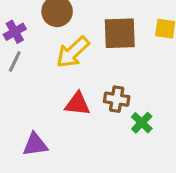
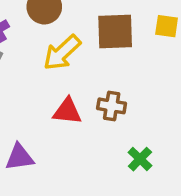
green cross: (142, 123) -> (140, 159), moved

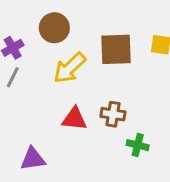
green cross: (140, 159) -> (138, 145), moved, turned -30

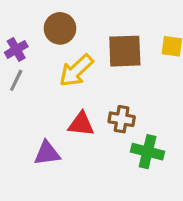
green cross: (138, 145) -> (148, 152), size x1.4
purple triangle: (33, 159) -> (47, 153), moved

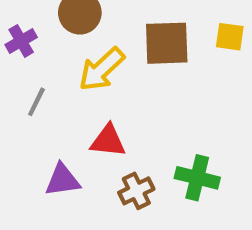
gray line: (16, 80) -> (36, 102), moved
brown cross: (122, 119) -> (136, 191), moved, turned -35

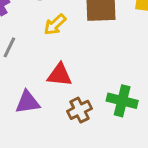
yellow arrow: (102, 69) -> (55, 25), size x0.7

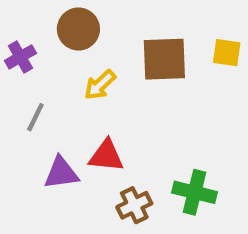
purple triangle: (28, 102) -> (61, 173), moved

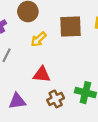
purple triangle: (61, 173) -> (17, 101), moved

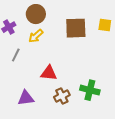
yellow arrow: (39, 39) -> (36, 36), moved

